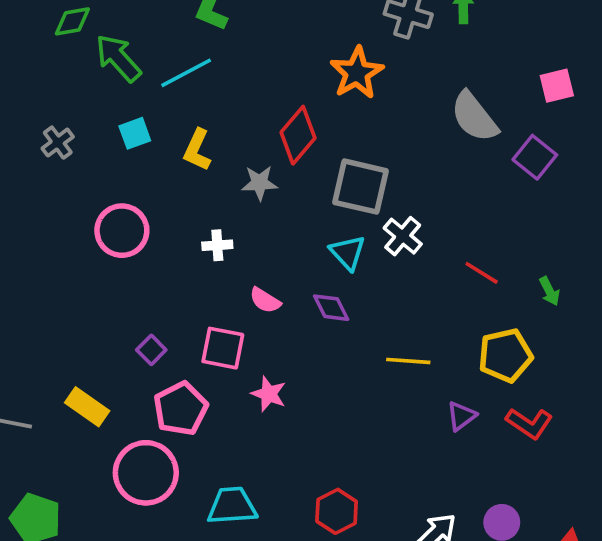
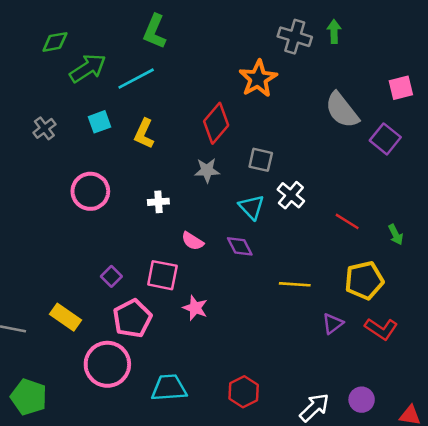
green arrow: (118, 58) -> (88, 68), turned 99
gray star: (260, 183) -> (207, 170), moved
gray square: (360, 187) -> (261, 160), size x0.6

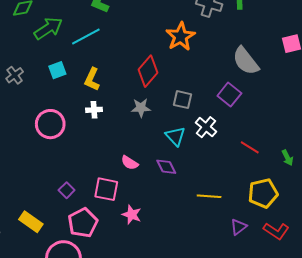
purple square: (385, 139) -> (229, 95), moved
white cross: (158, 202) -> (94, 110), moved

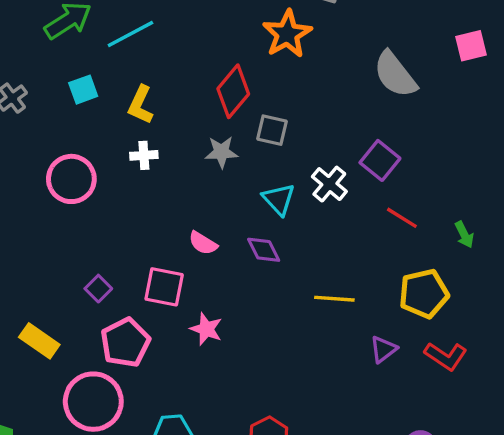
purple square: (229, 95) -> (380, 160), moved
gray square: (183, 100) -> (272, 130), moved

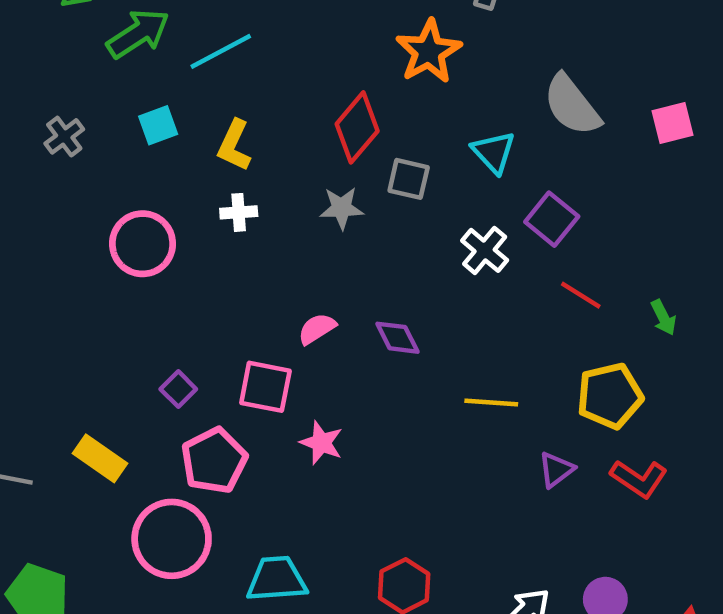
pink square: (471, 46) -> (672, 123), moved
cyan triangle: (279, 199) -> (494, 152), moved
pink semicircle: (203, 243) -> (317, 329), turned 116

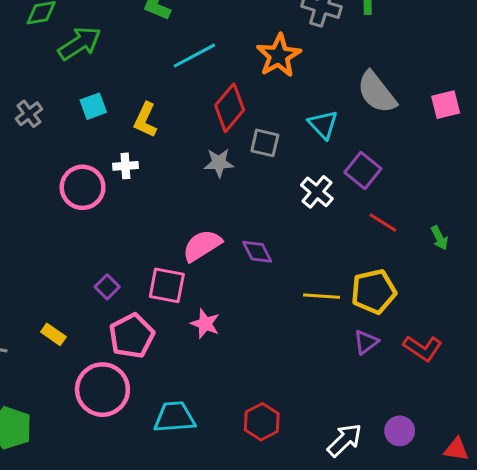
cyan line: (221, 51) -> (194, 56), moved
white cross: (239, 212) -> (125, 166), moved
pink semicircle: (317, 329) -> (202, 246), size x1.5
yellow pentagon: (610, 396) -> (374, 291), moved
yellow rectangle: (100, 458) -> (53, 334), size x0.7

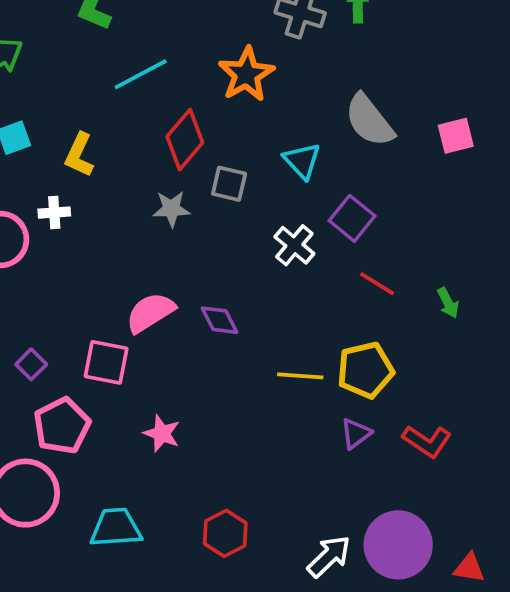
pink star: (205, 324) -> (162, 433), moved
purple circle: (400, 431) -> (398, 545), size x1.8

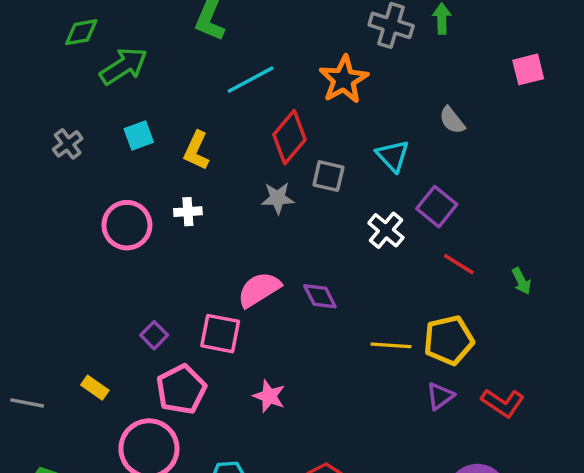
gray semicircle: (369, 120) -> (452, 120), size x0.6
pink square: (456, 136) -> (528, 69), moved
white cross: (54, 213) -> (188, 212), moved

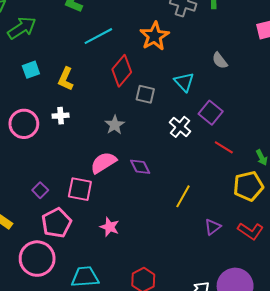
gray star: (278, 198) -> (115, 125), moved, turned -30
yellow pentagon: (449, 340) -> (248, 186), moved
yellow line: (391, 345) -> (183, 196), turned -65

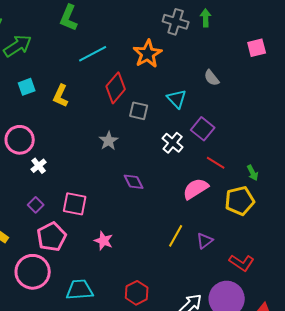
white cross: (61, 116) -> (39, 166), moved, turned -35
pink semicircle: (103, 163) -> (196, 189), moved
yellow line: (183, 196) -> (176, 236), moved
red L-shape: (250, 231) -> (242, 263), moved

